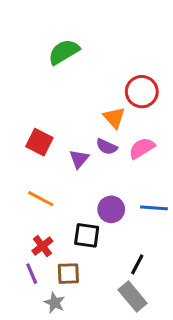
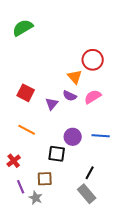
green semicircle: (64, 52) -> (23, 28), moved
red cross: (42, 246) -> (14, 161), moved
purple line: (32, 274) -> (21, 187), moved

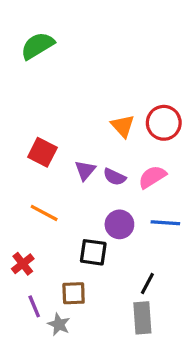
red circle: (93, 60) -> (164, 123), moved
purple semicircle: (70, 96) -> (115, 177), moved
pink semicircle: (93, 97) -> (152, 177), moved
gray rectangle: (87, 194) -> (142, 318), turned 36

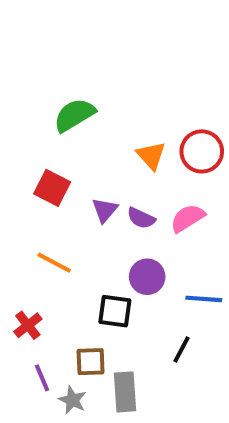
green semicircle: (38, 46) -> (74, 115), moved
blue line: (165, 223) -> (204, 299), moved
gray rectangle: (142, 318) -> (125, 392), moved

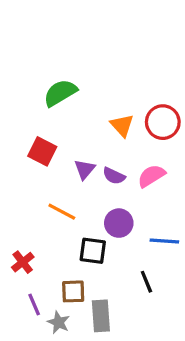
orange line: (54, 263) -> (62, 212), moved
black line: (182, 350) -> (146, 282), turned -50

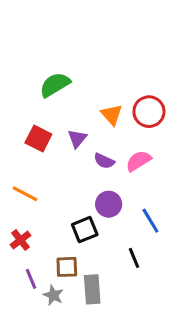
purple triangle: (85, 169) -> (77, 138), moved
orange line: (62, 212) -> (25, 194), moved
blue line: (164, 241) -> (150, 221), turned 55
black square: (93, 251) -> (85, 230), turned -30

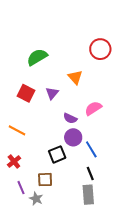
red circle: (149, 112) -> (100, 49), moved
purple semicircle: (104, 161) -> (70, 118), moved
blue line: (150, 221) -> (91, 149), moved
gray rectangle: (92, 289) -> (88, 195), moved

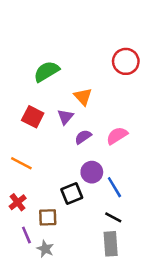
orange triangle: (75, 77) -> (83, 97), moved
purple semicircle: (70, 118) -> (83, 137), moved, turned 120
black line: (90, 174) -> (113, 217), turned -40
brown square: (45, 180) -> (48, 217), moved

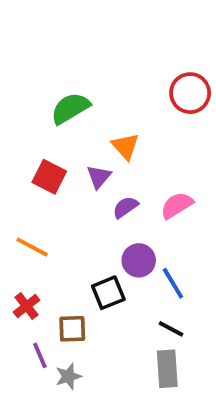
gray star: (45, 249) -> (68, 376), turned 30

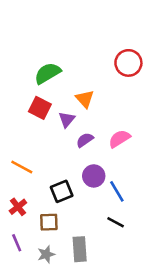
red square: (49, 177) -> (40, 108), moved
black square: (108, 293) -> (62, 191), moved
purple line: (40, 355) -> (17, 243), moved
gray rectangle: (167, 369) -> (80, 249), moved

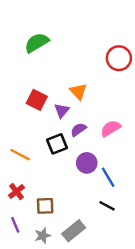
green semicircle: (48, 73) -> (37, 43), moved
black square: (62, 191) -> (57, 144), moved
gray rectangle: (80, 249) -> (74, 231), turned 55

